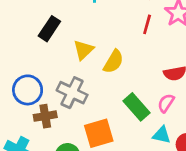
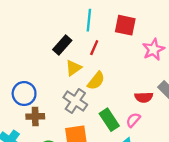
red line: (147, 24) -> (94, 48), moved
black rectangle: (49, 29) -> (62, 45), moved
gray cross: (72, 93) -> (75, 101), moved

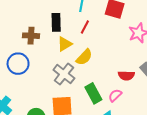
black rectangle: (62, 45) -> (56, 22), turned -48
brown cross: (35, 116) -> (31, 36), moved

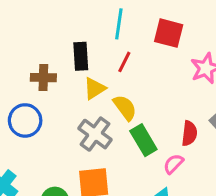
yellow semicircle: (84, 57) -> (125, 108), turned -78
red semicircle: (126, 76) -> (189, 133), turned -84
green rectangle: (93, 93) -> (143, 140), moved

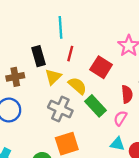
red square: (169, 33) -> (101, 67), moved, turned 30

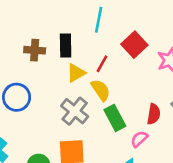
red line: (70, 54) -> (102, 64), moved
red square: (101, 67) -> (134, 45), moved
brown cross: (15, 77) -> (35, 50), moved

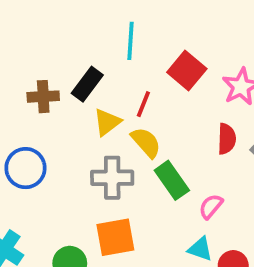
black rectangle: (66, 45) -> (87, 84), turned 45
gray cross: (75, 111) -> (112, 178), turned -32
red semicircle: (154, 114) -> (227, 139), moved

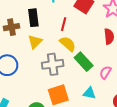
black rectangle: (87, 84) -> (33, 18), turned -36
yellow triangle: (107, 122) -> (35, 42), moved
cyan triangle: (200, 249) -> (89, 93), moved

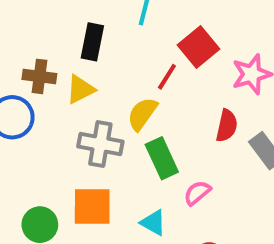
red line: (64, 24) -> (167, 77), moved
brown cross: (12, 27) -> (39, 76), moved
yellow semicircle: (68, 44) -> (142, 114), turned -114

